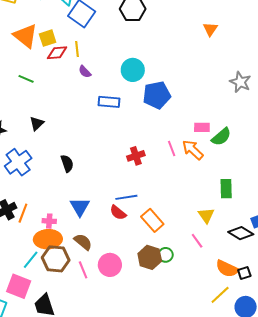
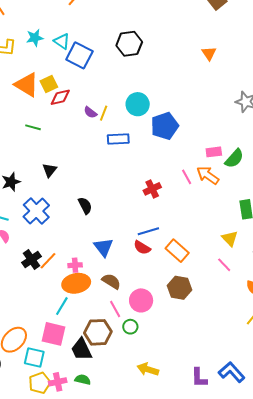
yellow line: (77, 49) -> (104, 113), moved, turned 35
orange line: (23, 213) -> (48, 261), turned 30
green circle: (166, 255) -> (130, 327), moved
brown hexagon: (56, 259) -> (98, 332), moved

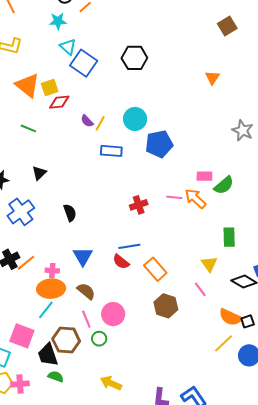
cyan star: (35, 38) -> (58, 21), moved
pink line: (187, 177) -> (174, 197), turned -63
brown hexagon: (179, 288) -> (166, 306), moved
cyan line: (62, 306) -> (46, 310), moved
green semicircle: (83, 380) -> (56, 377), moved

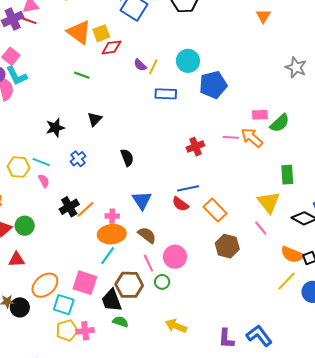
blue cross: (21, 212) -> (78, 159), size x0.6
yellow triangle: (209, 264) -> (269, 202), size x1.4

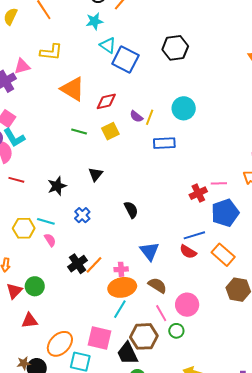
red line: (29, 21) -> (16, 180), moved
yellow square: (101, 33) -> (110, 131), moved
blue pentagon: (213, 85) -> (225, 213), moved
pink line: (231, 137) -> (219, 183), moved

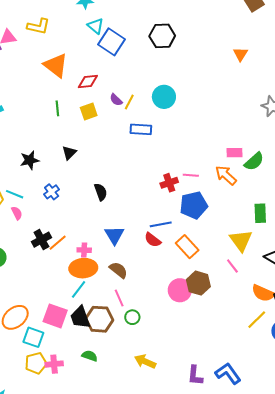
green line: (79, 131) -> (57, 108), turned 63
pink circle: (187, 305) -> (180, 290), moved
black trapezoid: (128, 353) -> (80, 317), moved

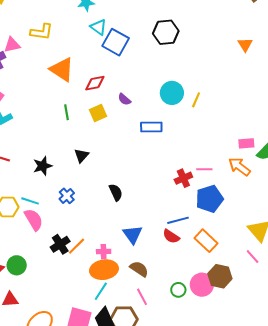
yellow line: (129, 102) -> (196, 100), moved
pink semicircle: (17, 213) -> (34, 220), size x1.6
green circle: (132, 317) -> (178, 290), moved

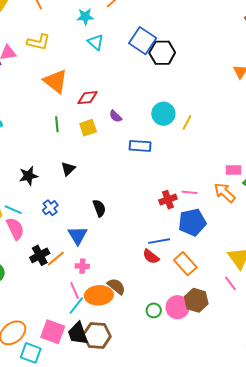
blue square: (116, 42) -> (143, 41), moved
blue triangle: (133, 234) -> (78, 235), moved
orange ellipse: (104, 270) -> (99, 295), moved
pink line: (142, 297) -> (75, 291), moved

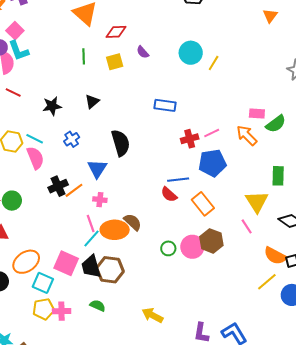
blue rectangle: (140, 146) -> (165, 105), moved
pink line: (190, 192) -> (212, 133), turned -35
black semicircle: (99, 208) -> (121, 143), size x1.5

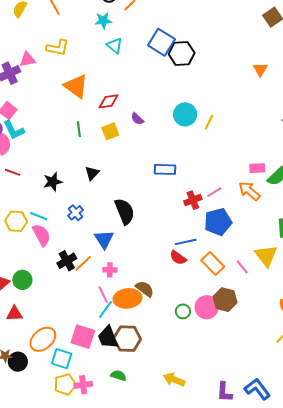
pink line: (247, 226) -> (242, 267), moved

